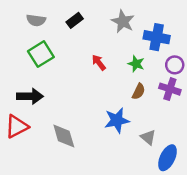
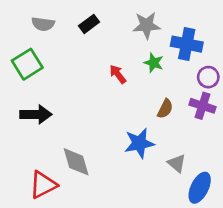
gray star: (123, 21) -> (146, 25), turned -30
green square: (41, 54) -> (27, 64), moved
green star: (136, 64) -> (154, 63), moved
red triangle: (17, 126) -> (43, 185), moved

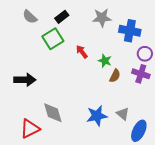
gray semicircle: (43, 24) -> (30, 17), turned 35
green star: (154, 63) -> (105, 61), moved
green square: (27, 64) -> (53, 39), moved
blue star: (139, 143) -> (97, 116), moved

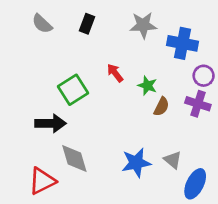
black rectangle: (62, 17) -> (87, 24), turned -32
green square: (53, 39) -> (73, 90), moved
black arrow: (25, 80) -> (51, 123), moved

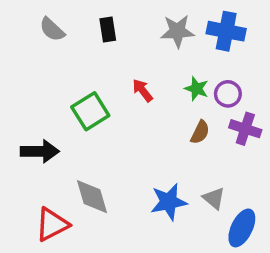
black rectangle: (87, 24) -> (108, 29), turned -30
blue cross: (183, 43) -> (226, 31), moved
purple circle: (204, 76) -> (228, 94), moved
green star: (147, 86) -> (197, 89), moved
black arrow: (51, 123) -> (40, 151), moved

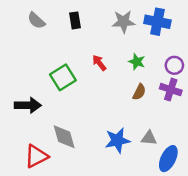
purple circle: (228, 94) -> (174, 65), moved
gray triangle: (214, 198) -> (149, 138), turned -35

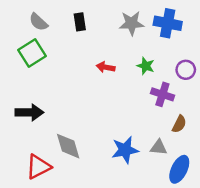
red arrow: (99, 63) -> (106, 67), turned -42
green square: (63, 77) -> (32, 53), moved
purple cross: (171, 90) -> (162, 94), moved
brown semicircle: (139, 92) -> (179, 124), moved

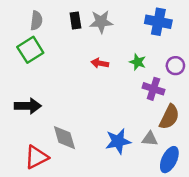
gray semicircle: (38, 22) -> (36, 21), turned -126
gray star: (131, 23) -> (101, 22), moved
brown semicircle: (179, 124) -> (169, 117), size x1.5

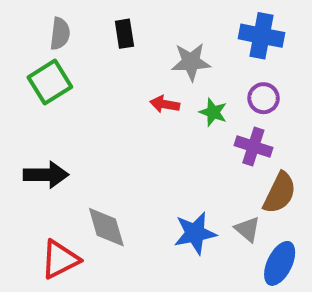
gray star: (101, 22) -> (191, 62), moved
green star: (138, 62) -> (213, 112), moved
purple circle: (175, 66) -> (264, 98), moved
gray triangle: (150, 139) -> (247, 229), turned 35

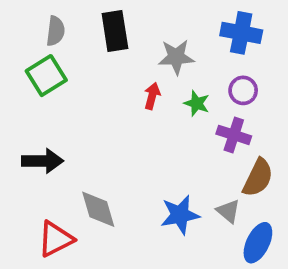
black rectangle: (124, 34) -> (115, 31), size x1.5
red arrow: (165, 104) -> (152, 96), turned 95

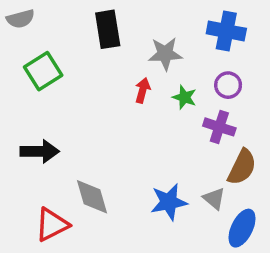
gray semicircle: (56, 31) -> (20, 19), moved, turned 68

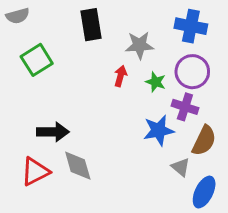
purple circle: (228, 85) -> (192, 72), size x1.5
black arrow: (40, 151) -> (53, 132), moved
blue star: (169, 202) -> (159, 130), moved
red triangle: (52, 225) -> (35, 171), moved

